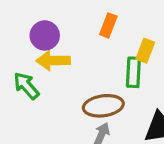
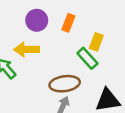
purple circle: (45, 35) -> (37, 20), moved
green rectangle: (133, 72) -> (87, 58), turned -45

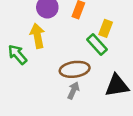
yellow arrow: (27, 49) -> (37, 36), turned 80

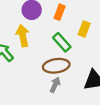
green rectangle: (97, 45) -> (62, 42), moved

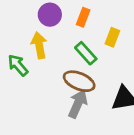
brown ellipse: (56, 66) -> (79, 81), turned 30
gray arrow: (55, 85) -> (78, 104), size x1.5

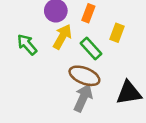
yellow arrow: (39, 45) -> (62, 37), moved, turned 40
green arrow: (18, 65) -> (27, 45), moved

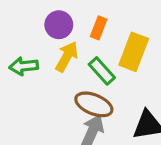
yellow rectangle: (117, 33) -> (134, 52), size x1.6
green arrow: (27, 45) -> (24, 66), turned -55

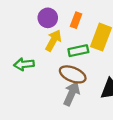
green arrow: (24, 66) -> (24, 64), moved
green rectangle: (102, 71) -> (78, 51), turned -60

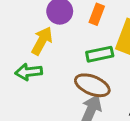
yellow arrow: (53, 40) -> (42, 41), moved

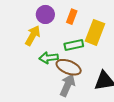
green arrow: (29, 72) -> (49, 58), moved

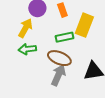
orange rectangle: (72, 17) -> (62, 10), turned -40
green arrow: (49, 58) -> (27, 49), moved

